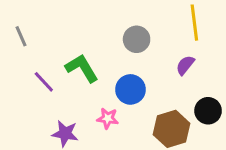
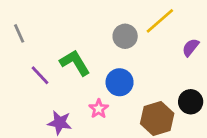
yellow line: (194, 23) -> (160, 21), moved, turned 56
purple semicircle: (185, 65) -> (191, 47), moved
pink star: (108, 118) -> (99, 109), turned 30

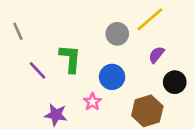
purple semicircle: (191, 47) -> (156, 55), moved
green L-shape: (75, 63) -> (70, 59), turned 36
black circle: (191, 102) -> (175, 82), moved

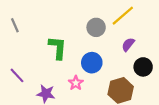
purple line: (38, 70) -> (17, 75), moved

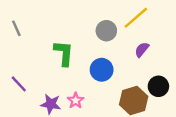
black circle: (143, 67) -> (158, 86), moved
pink star: (76, 83) -> (76, 101), moved

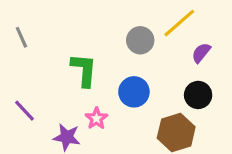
purple semicircle: (142, 50) -> (201, 53), moved
black circle: (158, 86) -> (198, 95), moved
pink star: (76, 101) -> (96, 118), moved

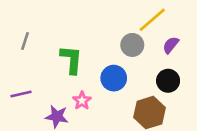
gray line: (21, 37) -> (25, 41), moved, turned 42
gray circle: (140, 40) -> (132, 45), moved
purple line: (25, 111) -> (21, 94), turned -60

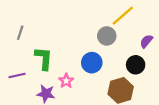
purple semicircle: (171, 45) -> (146, 41), moved
green L-shape: (71, 60) -> (44, 58), moved

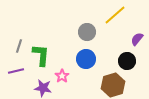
gray line: (20, 33) -> (19, 46), moved
gray circle: (107, 36) -> (87, 32), moved

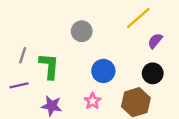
gray circle: (87, 32) -> (82, 31), moved
purple semicircle: (137, 39) -> (155, 41), moved
pink star: (62, 76) -> (93, 101), moved

